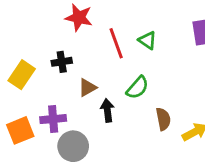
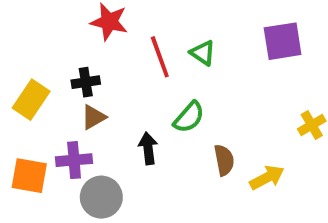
brown triangle: (87, 88) -> (94, 117), moved
orange square: (20, 130) -> (29, 176), turned 32

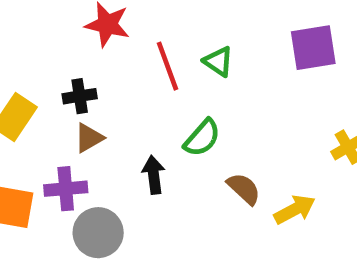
brown semicircle: (224, 160) -> (244, 189), turned -36

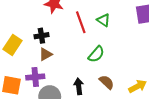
black arrow: (154, 175) -> (79, 86), moved
brown semicircle: (244, 189) -> (107, 82), moved

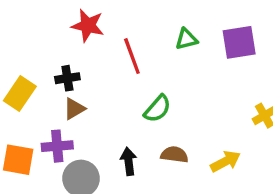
green triangle: (103, 20) -> (186, 39), moved, turned -48
brown semicircle: (107, 82) -> (174, 155), turned -35

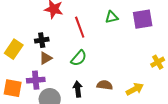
green semicircle: (157, 109) -> (79, 58), moved

